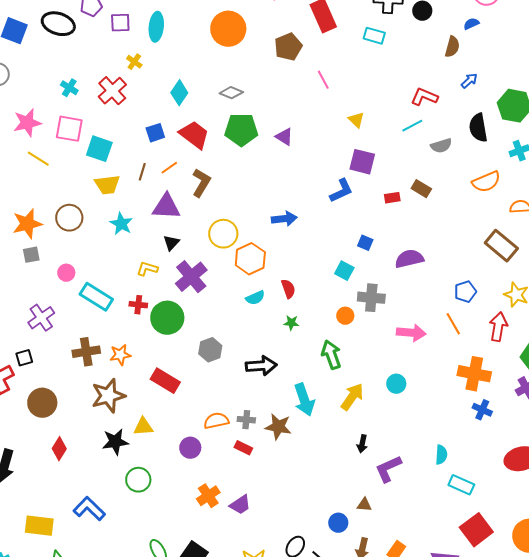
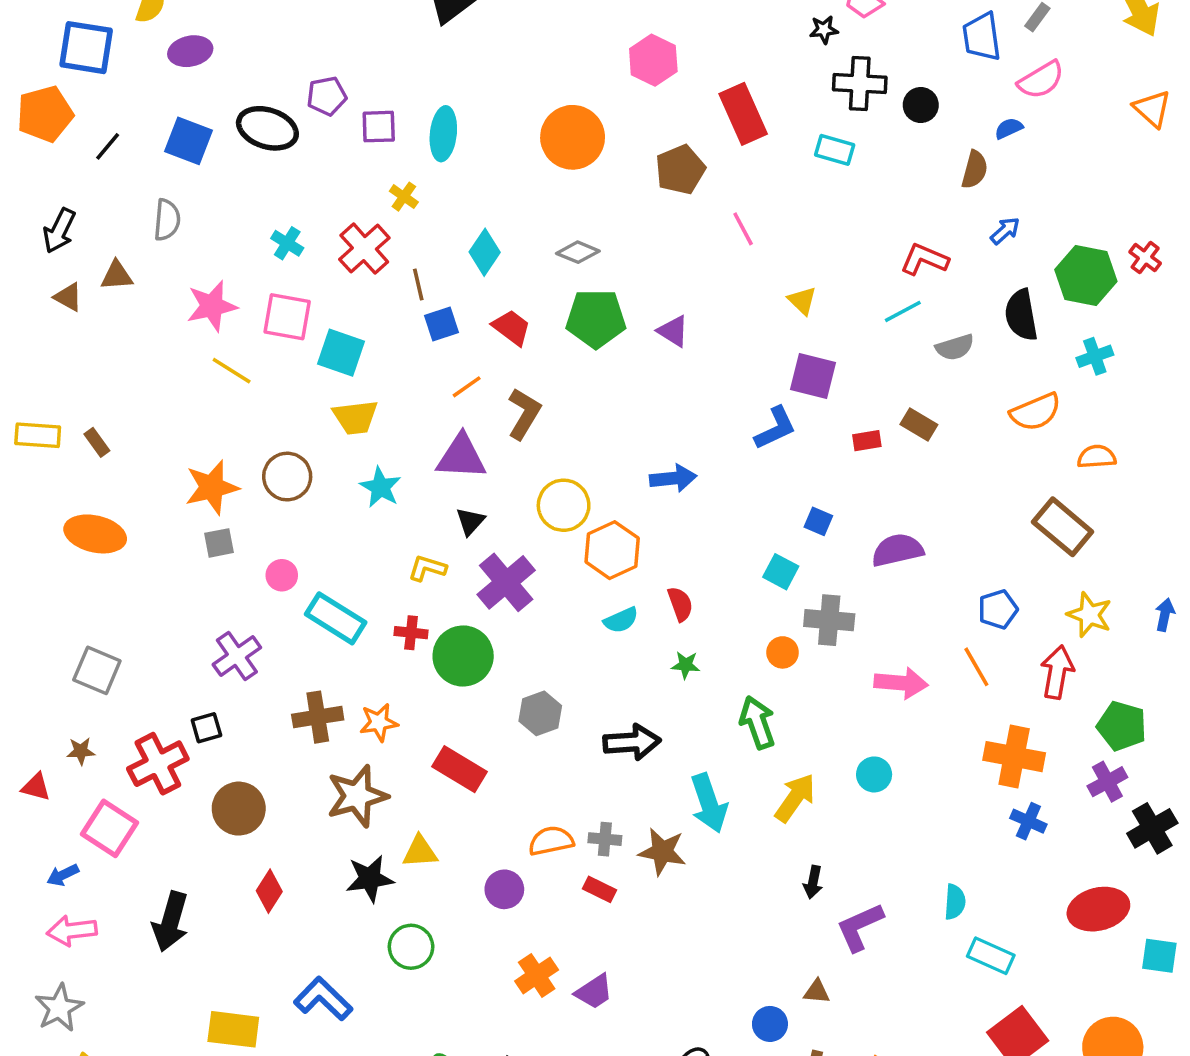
red trapezoid: (194, 135) -> (512, 328), size x0.7
brown line: (142, 172) -> (418, 284), moved, turned -30

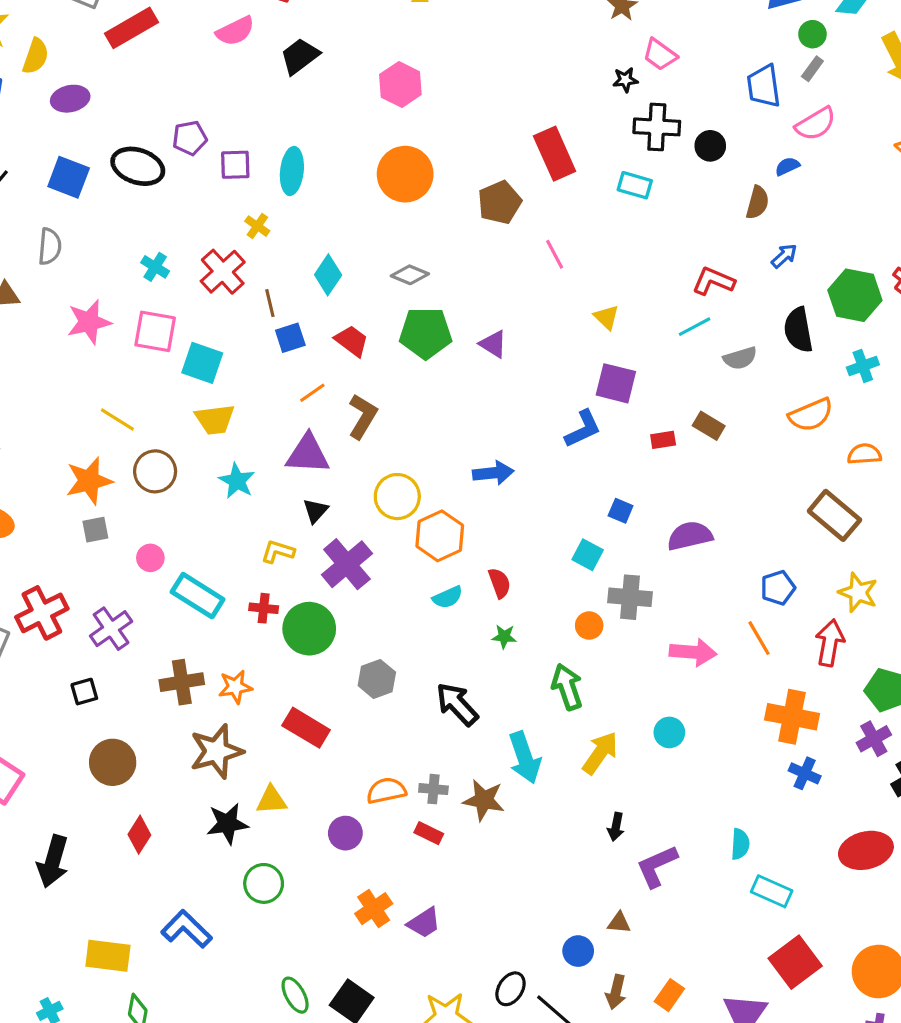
pink hexagon: (653, 60) -> (400, 84), moved
yellow line: (232, 371) -> (117, 419), moved
black arrow: (632, 742) -> (457, 704), turned -129
red cross: (158, 764) -> (42, 613), moved

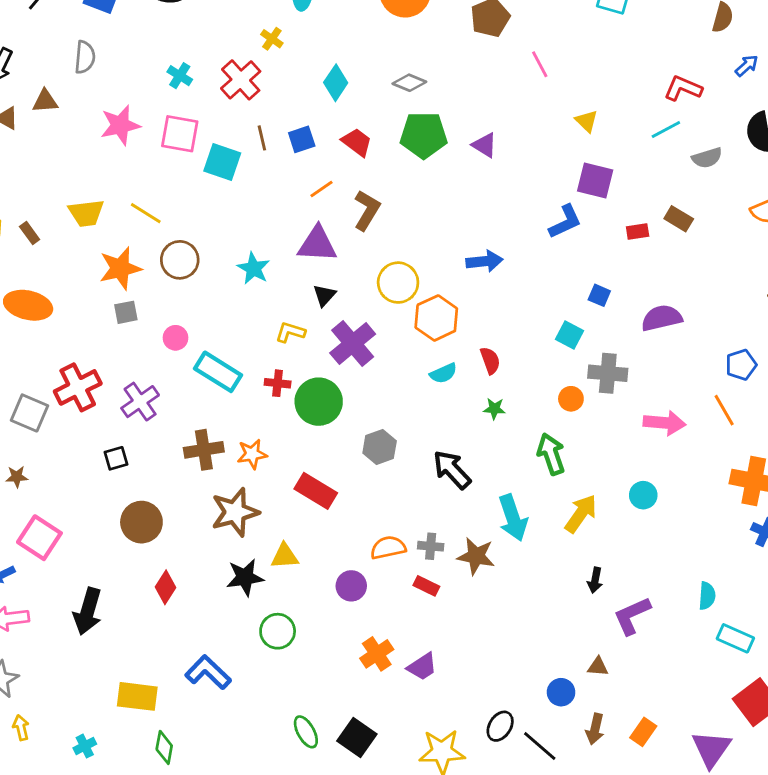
brown line: (270, 303) -> (262, 138), moved
yellow trapezoid: (215, 419) -> (86, 213), moved

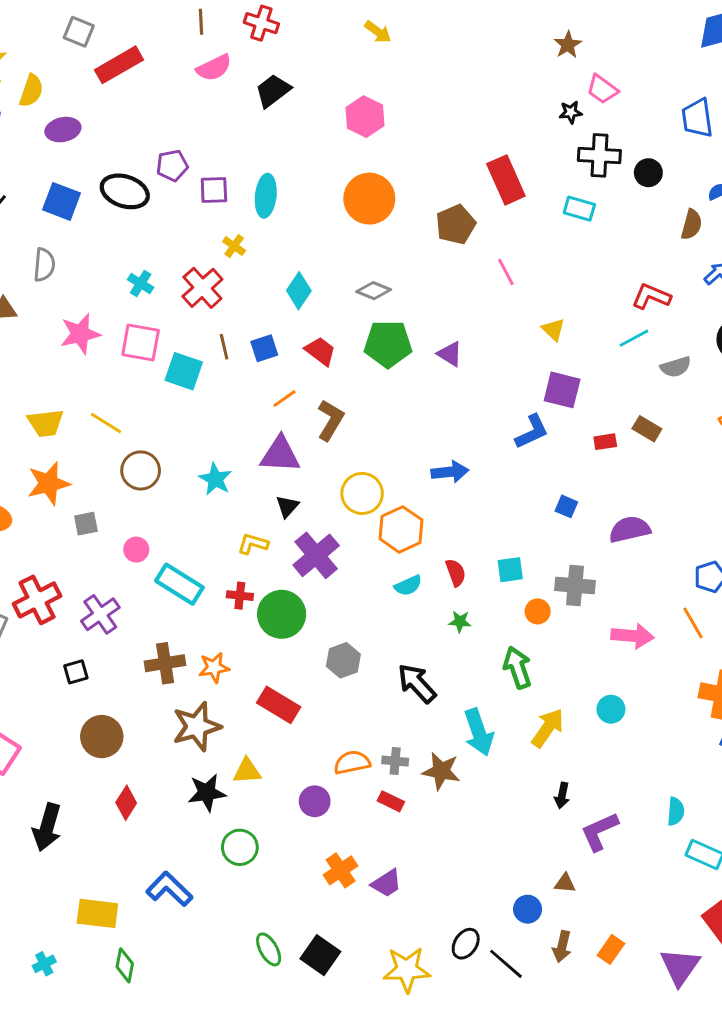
orange star: (120, 268) -> (49, 483), moved
cyan square: (570, 335) -> (510, 570), moved, turned -36

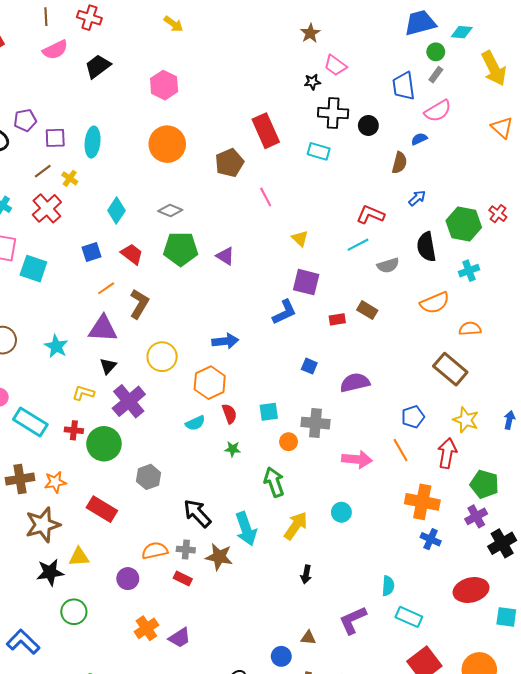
brown line: (224, 347) -> (43, 171), moved, turned 66
orange hexagon: (401, 529) -> (210, 383), moved
black arrow: (417, 683) -> (197, 513), moved
purple L-shape: (599, 831) -> (353, 620), moved

